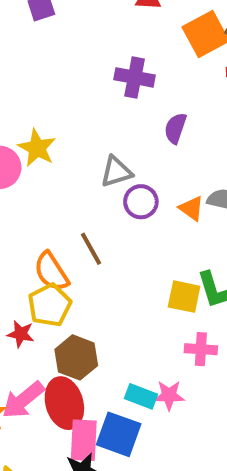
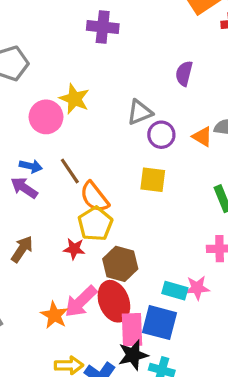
purple cross: (135, 77) -> (103, 27), moved
brown line: (91, 249) -> (70, 171), moved
yellow square: (184, 297) -> (153, 180), moved

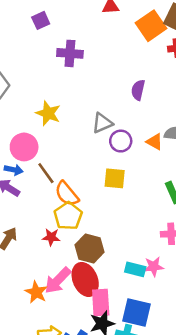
pink circle: (46, 117) -> (24, 147), moved
blue square: (160, 323) -> (137, 312), moved

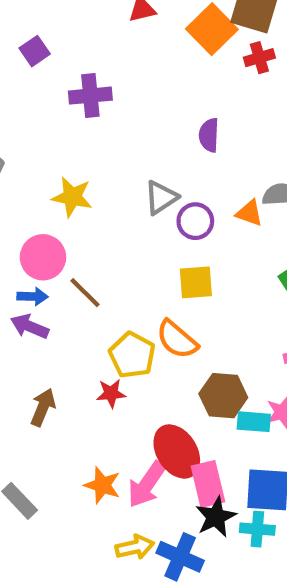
orange semicircle: (67, 194) -> (177, 339), moved
brown hexagon: (90, 248) -> (223, 396), moved
pink arrow: (58, 280) -> (147, 484), moved

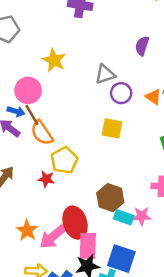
brown line: (85, 293) -> (32, 115), moved
orange semicircle: (177, 339) -> (42, 133), moved

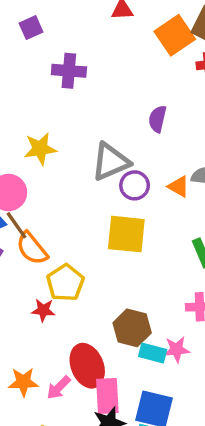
yellow star: (54, 60) -> (40, 149), turned -30
gray triangle: (105, 74) -> (111, 162), size x1.4
yellow square: (112, 128) -> (126, 234), size x1.4
orange star: (27, 230) -> (23, 382), turned -30
pink arrow: (53, 237) -> (59, 388), size x0.7

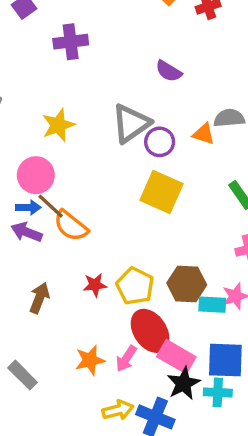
purple semicircle: (158, 119) -> (169, 71), turned -60
yellow square: (126, 234) -> (162, 192), turned 30
yellow pentagon: (65, 283) -> (135, 286), moved
pink rectangle: (107, 396) -> (176, 357), turned -45

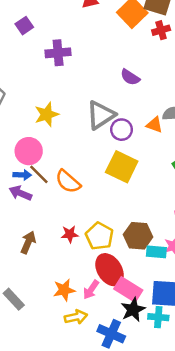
orange semicircle: (71, 226) -> (68, 182), moved
yellow arrow: (118, 410) -> (76, 317), moved

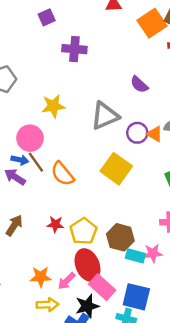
purple circle: (122, 130) -> (137, 133), moved
black star: (133, 310) -> (87, 306), moved

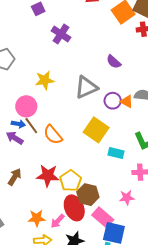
purple cross: (74, 49) -> (61, 34), turned 30
red star: (55, 224) -> (48, 176), size x1.6
brown hexagon: (120, 237) -> (88, 195), moved
cyan rectangle: (135, 256) -> (116, 153), moved
pink rectangle: (102, 287) -> (103, 217), moved

